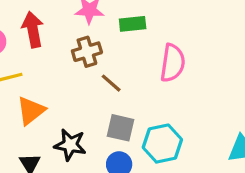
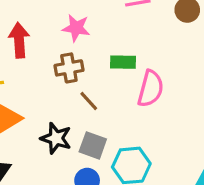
green rectangle: (133, 24) -> (123, 62), moved
black star: (70, 145) -> (56, 138), moved

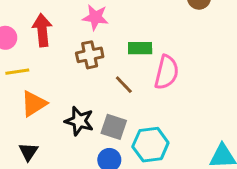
brown line: (89, 101) -> (124, 85), moved

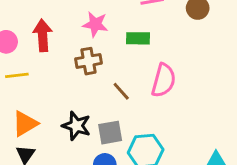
green rectangle: (140, 48) -> (138, 38), moved
orange triangle: (34, 104) -> (25, 124), moved
gray square: (114, 127) -> (110, 133), turned -30

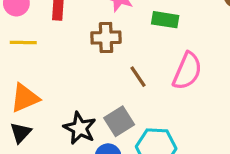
black star: (76, 126) -> (80, 128), moved
gray square: (110, 133) -> (119, 121), turned -30

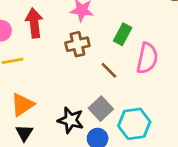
green rectangle: (165, 20) -> (123, 34), moved, turned -60

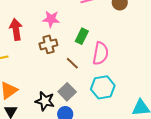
cyan hexagon: (134, 124) -> (103, 87), moved

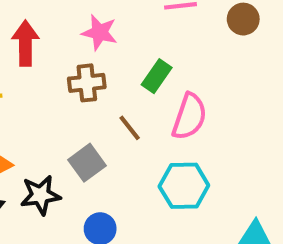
gray square: (67, 92) -> (87, 163), moved
black star: (45, 101) -> (40, 195), moved, turned -30

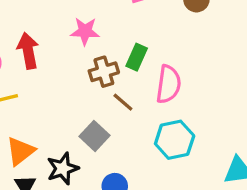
brown cross: (87, 83) -> (104, 72), moved

